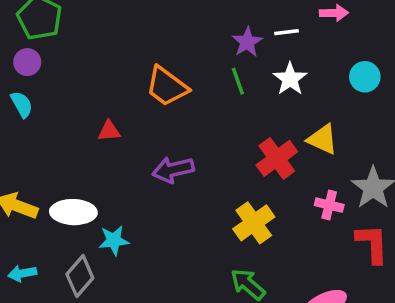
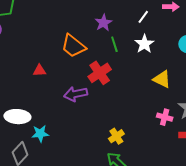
white line: (287, 32) -> (143, 17), turned -48
purple star: (247, 42) -> (103, 23), moved
red cross: (277, 158) -> (100, 73), moved
yellow cross: (254, 223) -> (116, 136), moved, size x0.7

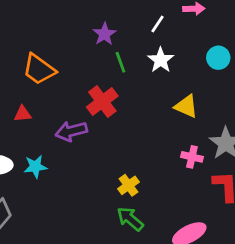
orange trapezoid: (73, 46) -> (39, 69), moved
red triangle: (39, 71) -> (23, 114), moved
cyan star: (40, 134) -> (35, 167), moved

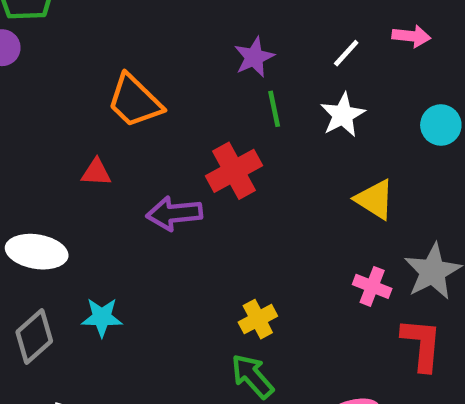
cyan star: (35, 167) -> (102, 317), moved

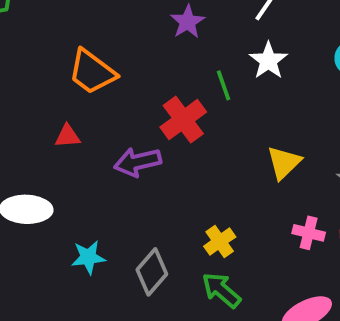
green line: (274, 109) -> (224, 85), moved
yellow triangle: (375, 199) -> (284, 163), moved, turned 51
pink cross: (372, 286) -> (309, 233), moved
gray diamond: (34, 336) -> (152, 272), moved

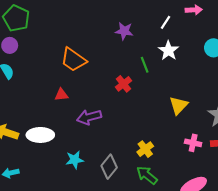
purple star: (188, 22) -> (124, 31), turned -30
red cross: (183, 120) -> (123, 84), size x0.7
purple arrow: (138, 162) -> (89, 117), moved

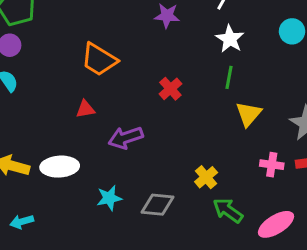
green line: (145, 65) -> (229, 77), moved, turned 35
gray diamond: (109, 167) -> (158, 205), turned 60
green arrow: (147, 175) -> (228, 210), moved

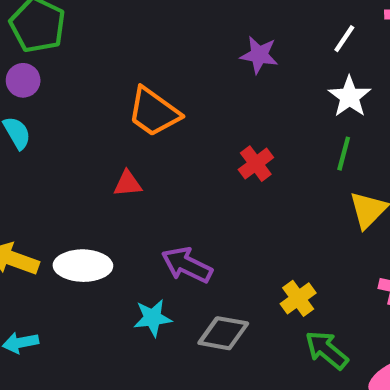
purple arrow: (126, 138) -> (187, 265), moved, turned 40

